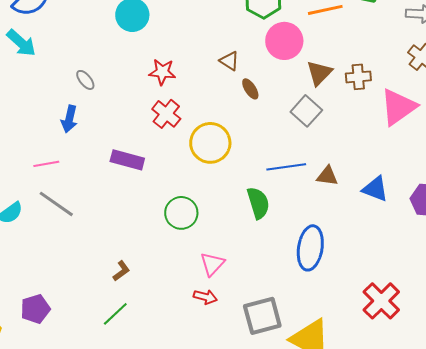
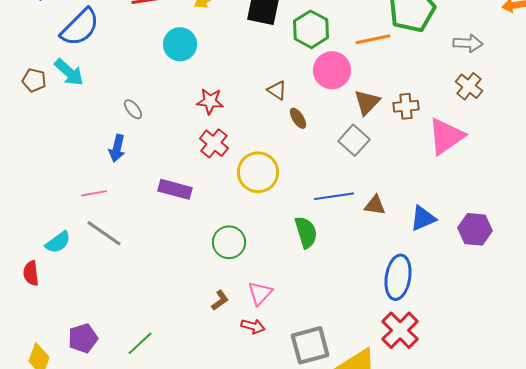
blue triangle: (375, 189) -> (423, 218), turned -44
blue ellipse: (310, 248) -> (398, 277), moved
brown L-shape: (121, 271) -> (220, 300), moved
red cross: (381, 301) -> (400, 330), moved
green line: (115, 314) -> (140, 343), moved

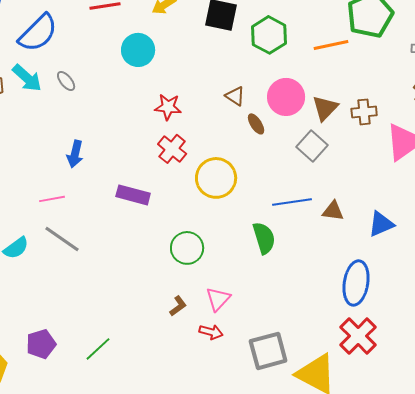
pink circle: (332, 70) -> (286, 97), moved
gray ellipse: (133, 109) -> (66, 81), moved

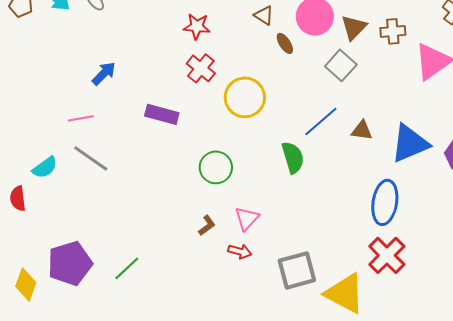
blue arrow: (75, 154) -> (104, 73), turned -148
blue line: (292, 202) -> (321, 121), turned -33
blue triangle: (381, 224) -> (410, 143), size x1.5
purple pentagon: (41, 344) -> (70, 263), size x1.5

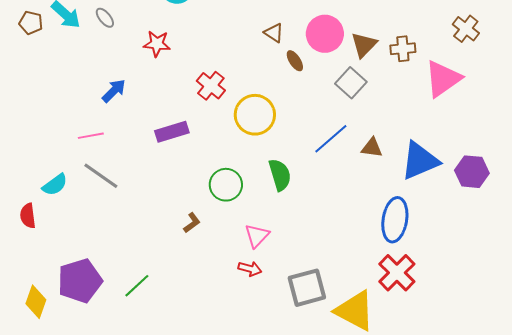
red star: (197, 26) -> (157, 44), moved
purple rectangle: (162, 114) -> (172, 132), turned -32
green semicircle: (293, 157) -> (280, 175), moved
brown L-shape: (207, 225) -> (192, 223), moved

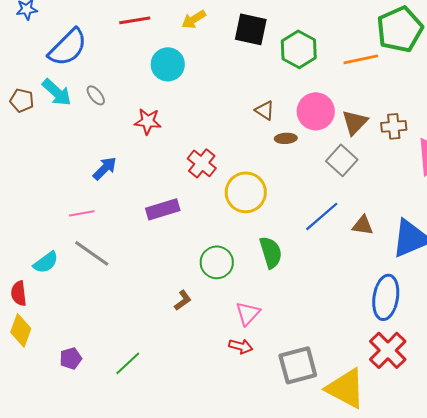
brown ellipse: (295, 61) -> (286, 138), turned -60
purple pentagon: (80, 281) -> (71, 358), size x0.5
yellow diamond: (36, 302) -> (21, 330), moved

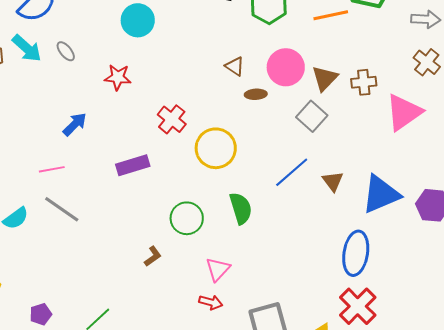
brown triangle: (363, 225) -> (333, 181), turned 45

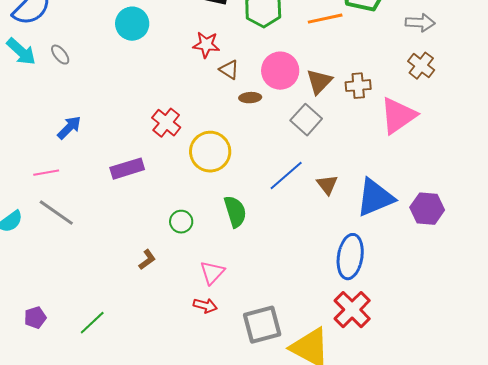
red star: (118, 77) -> (206, 45), moved
green circle: (187, 218) -> (181, 222), size x0.7

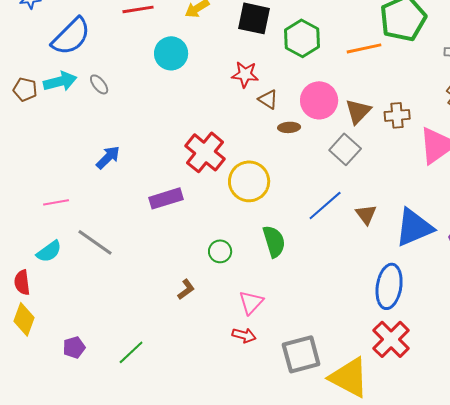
cyan arrow: (21, 52) -> (60, 81), turned -56
red cross: (166, 123) -> (205, 152), size x1.4
pink line: (46, 173) -> (56, 202), moved

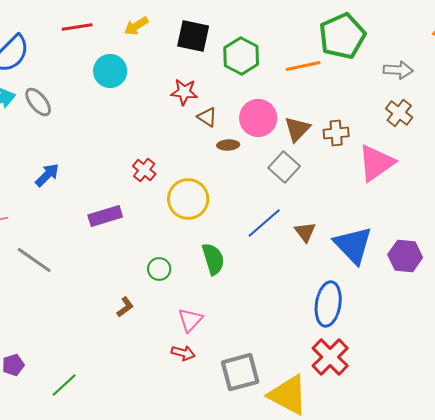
gray ellipse: (99, 84) -> (38, 102), size x1.4
red cross: (205, 152) -> (144, 170), size x0.6
blue triangle: (414, 227) -> (353, 245), turned -51
green line: (131, 352) -> (64, 385), moved

